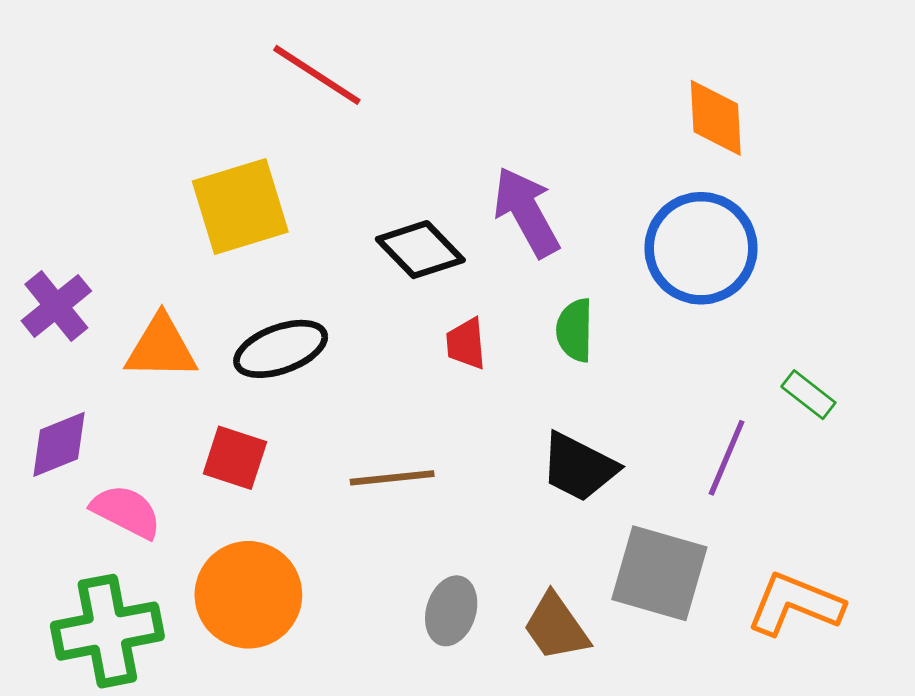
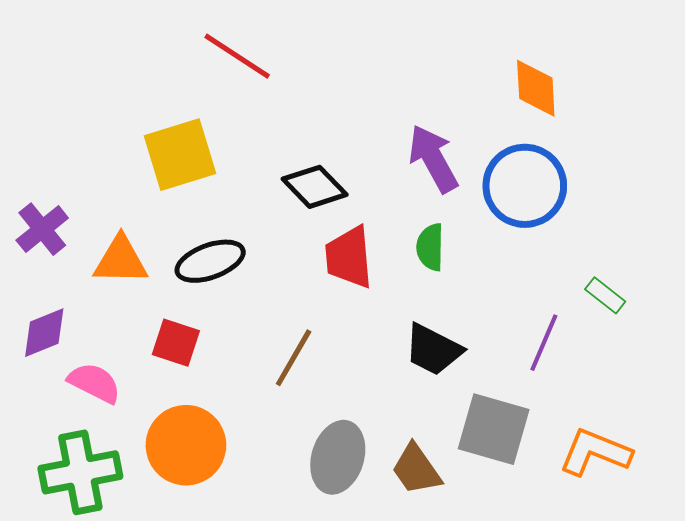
purple arrow: (526, 212) -> (433, 159), moved
red trapezoid: (466, 344) -> (349, 257), size x1.6
brown line: (392, 478) -> (294, 358), turned -54
gray ellipse: (451, 611) -> (338, 457), size x1.4

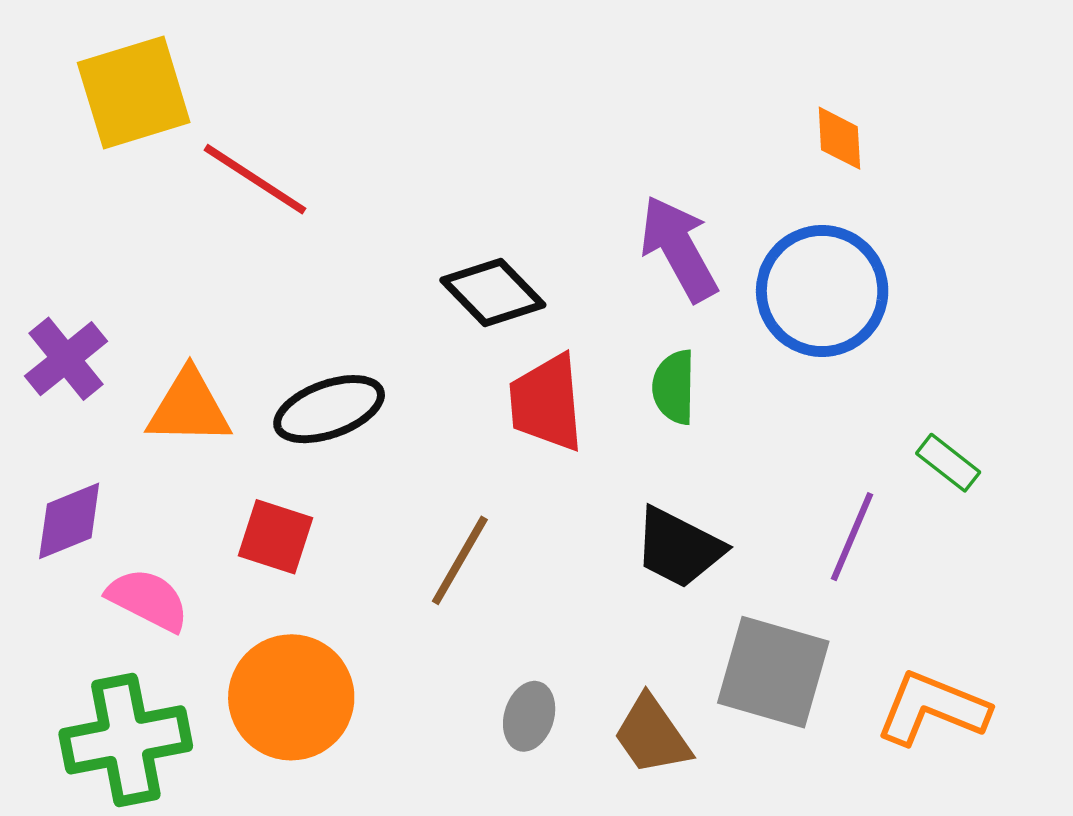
red line: (237, 56) -> (255, 179), moved
orange diamond: (536, 88) -> (839, 138), size x0.7
yellow square: (180, 155) -> (134, 93), moved
gray ellipse: (338, 457) -> (529, 716), size x0.6

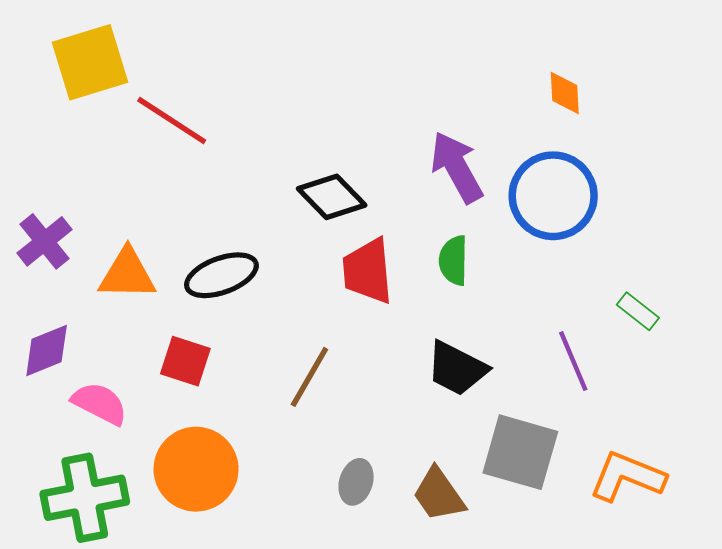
purple line: (852, 537) -> (573, 361), turned -46

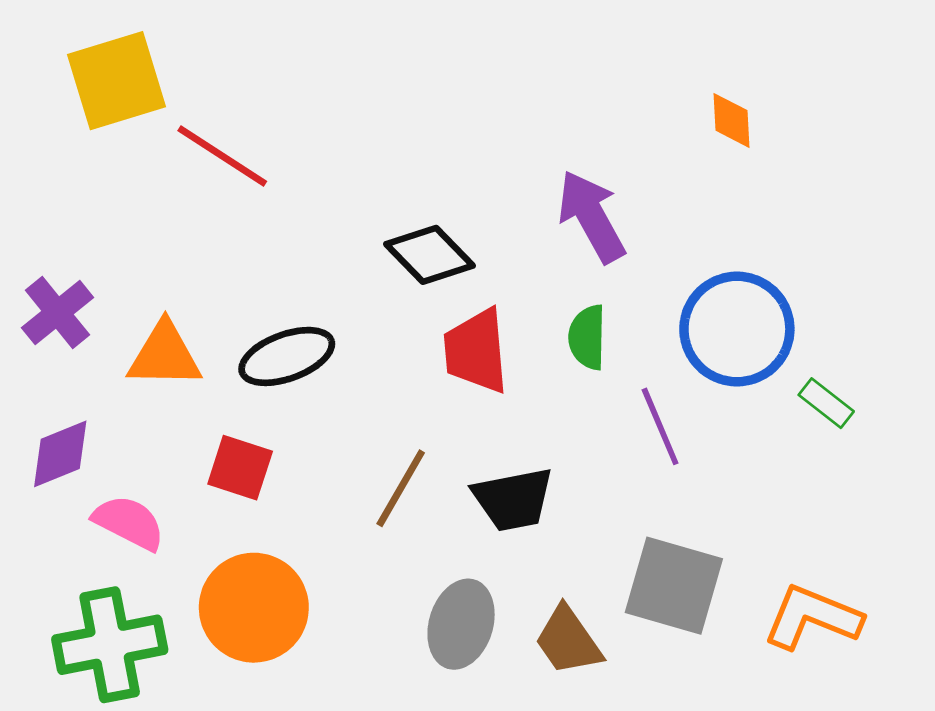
blue circle: (553, 196) -> (737, 329), moved
purple line: (573, 361) -> (660, 426), moved
black trapezoid: (457, 368) -> (513, 499), moved, turned -38
gray ellipse: (356, 482) -> (461, 624), size x1.5

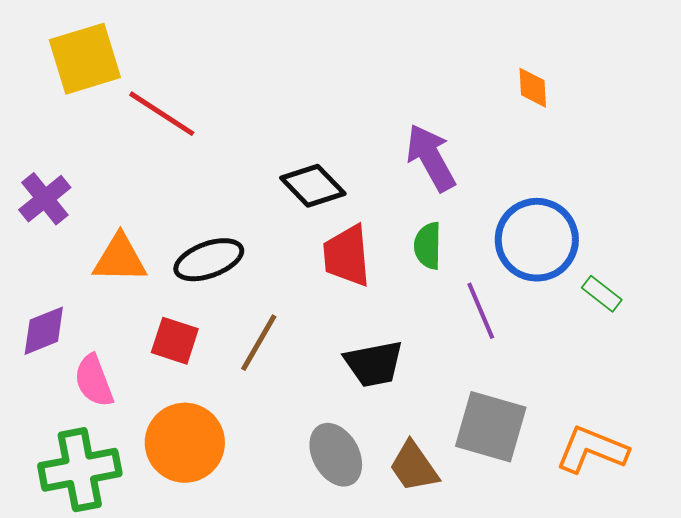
purple cross: (58, 313) -> (45, 199), moved
brown line: (401, 488) -> (259, 343), moved
pink semicircle: (129, 523) -> (94, 381), turned -138
gray ellipse: (461, 624) -> (336, 455), turned -46

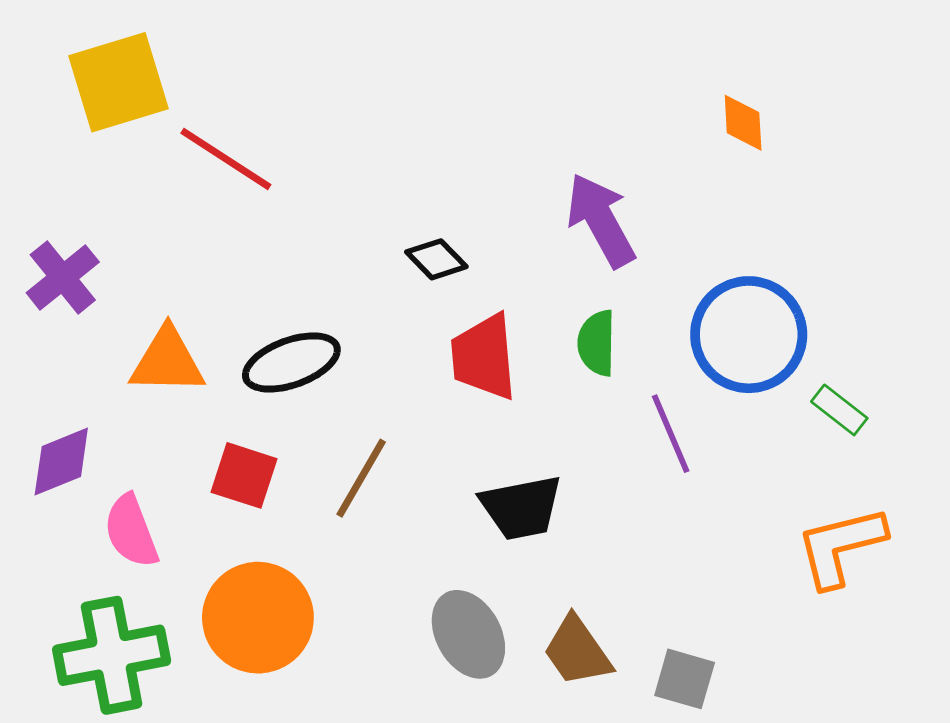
black diamond: (313, 186) -> (436, 259), size x0.7
gray square: (491, 427) -> (685, 679), moved, size x0.6
orange L-shape: (592, 450) -> (841, 547), moved, turned -36

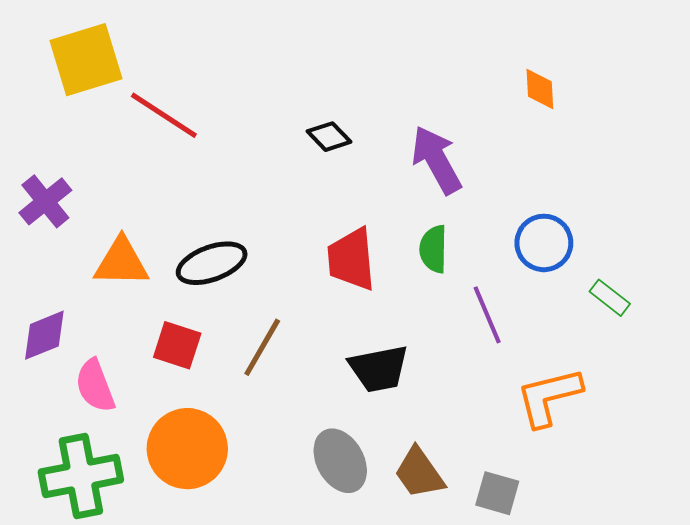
black diamond: (436, 259) -> (329, 137), moved
blue circle: (749, 335) -> (544, 243), size x0.7
orange L-shape: (841, 547) -> (549, 397), moved

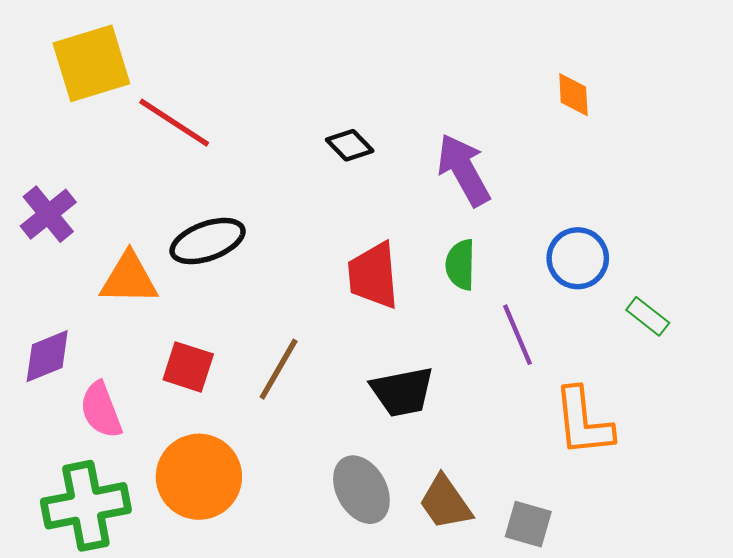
black ellipse: (212, 263) -> (208, 241), moved
orange L-shape: (549, 397) -> (583, 422), turned -82

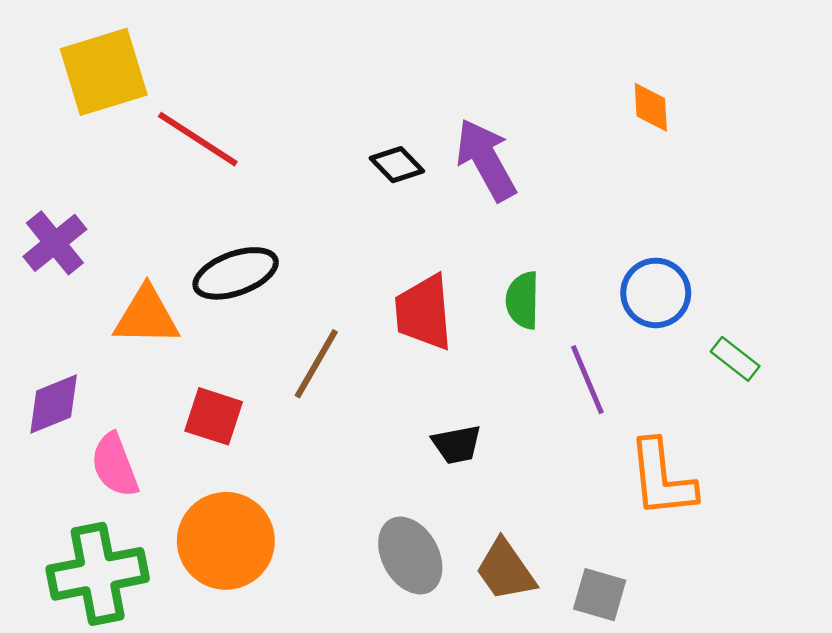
purple arrow: (464, 170) -> (486, 160), moved
brown line: (279, 369) -> (316, 364), moved
black trapezoid: (402, 392) -> (457, 444), size x0.7

